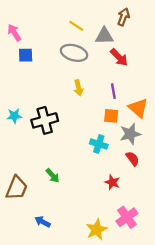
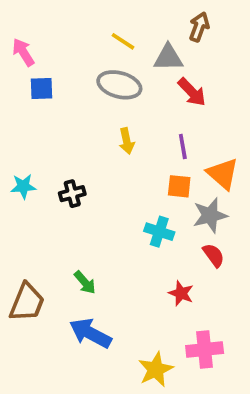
black cross: (45, 120) -> (72, 194), size x0.6
pink cross: (127, 217) -> (205, 350), turned 30
blue arrow: (42, 222) -> (90, 333), moved, size x1.6

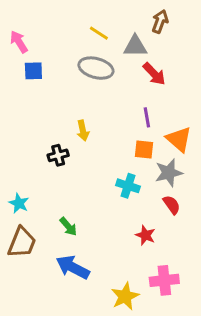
yellow arrow: (127, 141) -> (83, 131), moved
cyan star: (23, 186) -> (19, 203), moved, turned 30

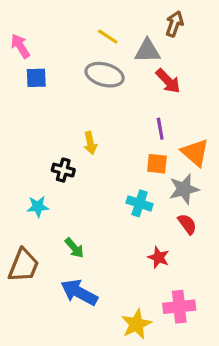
black cross: (58, 155) -> (63, 170), turned 30
cyan star: (19, 203) -> (38, 207), moved, turned -30

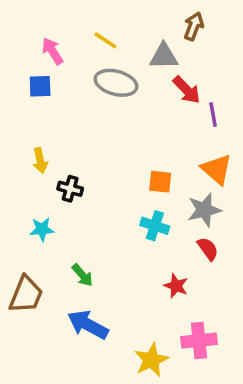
yellow line: (108, 37) -> (105, 40), moved
pink arrow: (20, 46) -> (52, 51), moved
purple line: (160, 129) -> (213, 115), moved
yellow arrow: (90, 143) -> (40, 160), moved
orange square: (157, 164) -> (160, 182), moved

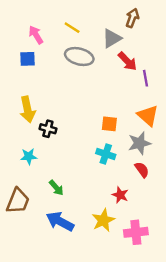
gray triangle: (164, 56) -> (112, 38), turned -30
yellow arrow: (40, 160) -> (27, 109), size x1.5
yellow star: (151, 360) -> (103, 220), moved

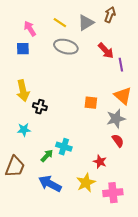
gray triangle: (112, 38) -> (86, 23), moved
cyan cross: (106, 154) -> (64, 147), moved
green arrow: (56, 188) -> (47, 156), turned -96

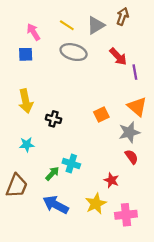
orange square: (91, 103) -> (101, 114), turned -32
black cross: (40, 107) -> (53, 119), moved

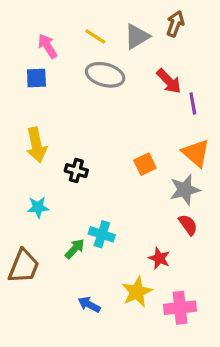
blue arrow: (56, 205) -> (89, 305), moved, size x0.6

